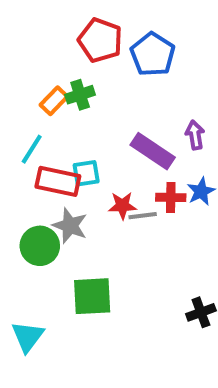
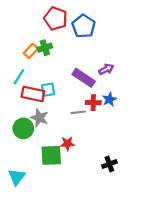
purple arrow: (195, 135) -> (106, 69), turned 72
red star: (122, 206) -> (67, 144), moved

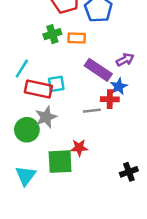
orange rectangle: (31, 51) -> (77, 38), moved, turned 48
blue star: (109, 99) -> (119, 86), moved
gray star: (39, 118) -> (46, 117), turned 30
cyan triangle: (17, 177) -> (26, 176), moved

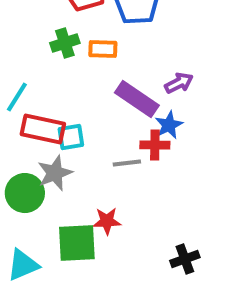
cyan square: (56, 84) -> (71, 137), moved
cyan triangle: (26, 176) -> (23, 265), turned 30

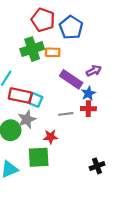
green cross: (65, 43) -> (32, 49), size x1.5
cyan square: (71, 137) -> (35, 100), turned 32
red cross: (155, 145) -> (88, 109), moved
red star: (107, 221) -> (51, 137), moved

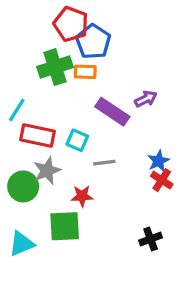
blue pentagon: (71, 27) -> (93, 42), moved
blue star: (88, 93) -> (158, 161), moved
cyan square: (35, 100) -> (77, 140), moved
red cross: (88, 109) -> (162, 180), moved, turned 32

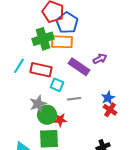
orange rectangle: (85, 72) -> (62, 42), size x1.5
red rectangle: (37, 136) -> (41, 70), moved
green circle: (23, 186) -> (47, 115), moved

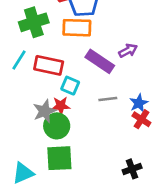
green cross: (43, 39) -> (34, 22), moved
gray line: (74, 99) -> (108, 99), moved
red star: (60, 120) -> (61, 106), moved

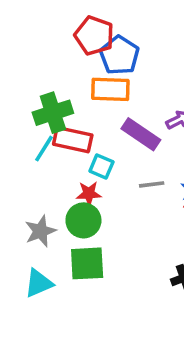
green cross: (34, 22) -> (53, 113), moved
cyan line: (19, 60) -> (44, 149), moved
gray star: (45, 111) -> (40, 231), moved

